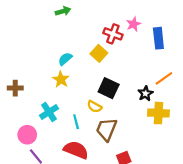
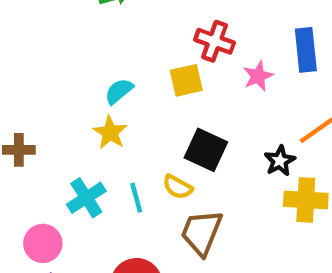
pink star: (134, 24) -> (258, 76), moved
yellow square: (99, 53) -> (186, 80), turned 35
cyan line: (76, 122) -> (136, 198), moved

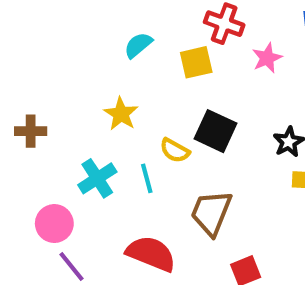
cyan semicircle: (119, 91) -> (138, 45), moved
yellow semicircle: (178, 187) -> (175, 150), moved

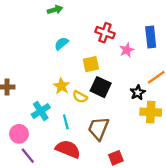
yellow square: (196, 62) -> (91, 64), moved
yellow star: (121, 114) -> (61, 86), moved
cyan line: (147, 178) -> (66, 122), moved

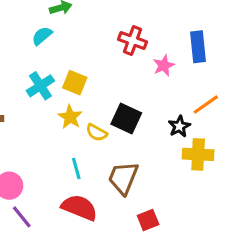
cyan semicircle: (61, 44) -> (42, 36), moved
yellow square: (91, 64) -> (75, 83), moved, turned 35
cyan cross: (41, 111) -> (40, 86), moved

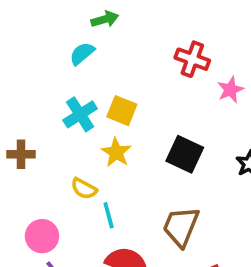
yellow semicircle: (97, 133) -> (84, 189), moved
cyan line: (76, 168) -> (109, 215), moved

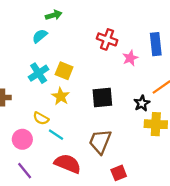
black square: (185, 154) -> (102, 97), turned -30
cyan line: (109, 215) -> (56, 135), turned -42
pink circle: (42, 236) -> (22, 139), moved

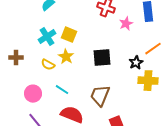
yellow semicircle: (41, 118) -> (48, 65), moved

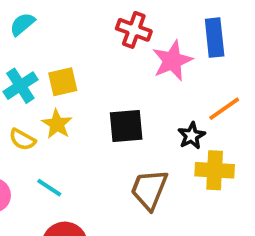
pink star: (126, 24) -> (172, 61), size x1.5
yellow square: (69, 35) -> (63, 82), turned -35
brown trapezoid: (100, 96) -> (149, 189), moved

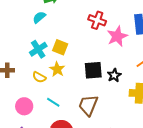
yellow square: (63, 82) -> (60, 47), turned 35
black star: (192, 136) -> (114, 75), moved
brown trapezoid: (149, 189) -> (88, 105), moved

